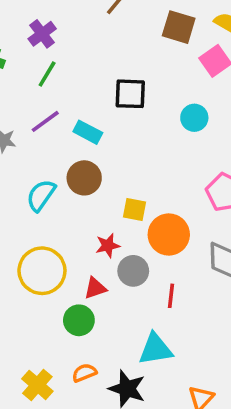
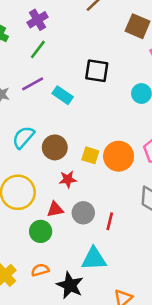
brown circle: (84, 178) -> (55, 147), moved
orange circle: (169, 235) -> (119, 156), moved
gray circle: (133, 271) -> (83, 213), moved

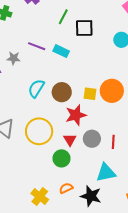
green line: (38, 49) -> (63, 17), moved
purple line: (33, 84) -> (37, 46), turned 60
red star: (68, 179) -> (76, 115), size x1.5
red triangle: (55, 209) -> (70, 140), turned -40

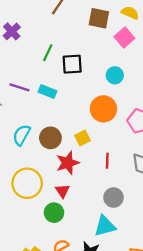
orange circle: (112, 91) -> (103, 109), moved
yellow square: (90, 94) -> (82, 138), turned -32
gray circle: (92, 139) -> (113, 198), moved
red line: (113, 142) -> (107, 161), moved

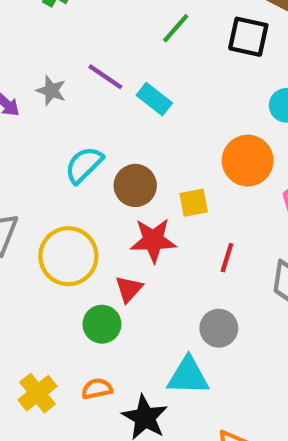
black square: (72, 64) -> (248, 37), moved

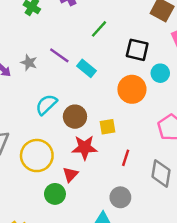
black square: (248, 37) -> (137, 50), moved
orange circle: (248, 161) -> (132, 89), moved

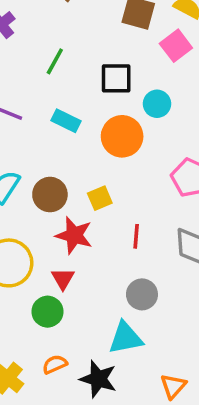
cyan rectangle: (87, 68) -> (66, 121), moved
red star: (85, 147) -> (74, 235), turned 30

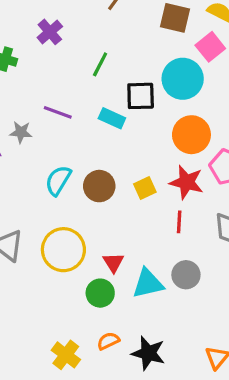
black square: (116, 78) -> (141, 96), moved
cyan circle: (157, 104) -> (183, 79), moved, size x1.6
orange circle: (122, 136) -> (191, 135), moved
red star: (74, 235) -> (186, 182), moved
cyan triangle: (126, 338) -> (148, 283), moved

